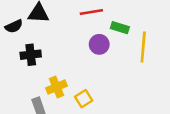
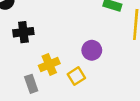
purple circle: (99, 44) -> (92, 50), moved

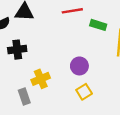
yellow square: (76, 76) -> (84, 92), moved

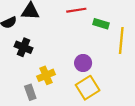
black cross: (17, 50) -> (24, 47), turned 30
yellow square: (84, 92) -> (88, 88), size x1.5

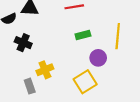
green rectangle: (101, 24) -> (83, 35), moved, turned -32
purple circle: (83, 63) -> (98, 58), moved

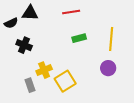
purple circle: (98, 58) -> (108, 68), moved
yellow square: (85, 82) -> (65, 81), moved

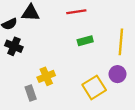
black cross: (24, 45) -> (14, 46), moved
yellow square: (65, 81) -> (94, 87), moved

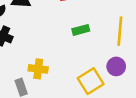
yellow cross: (46, 76) -> (38, 69), turned 30

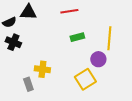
purple circle: (116, 66) -> (98, 59), moved

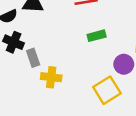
gray rectangle: (28, 84) -> (33, 58), moved

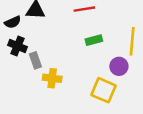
yellow square: (107, 90) -> (103, 90), turned -35

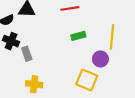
yellow cross: (52, 78) -> (34, 84), moved

